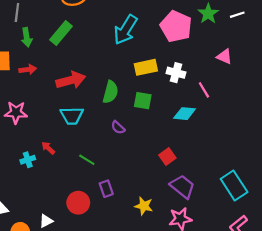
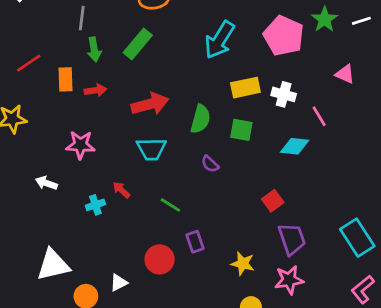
purple trapezoid: (182, 187) -> (292, 239), turned 32

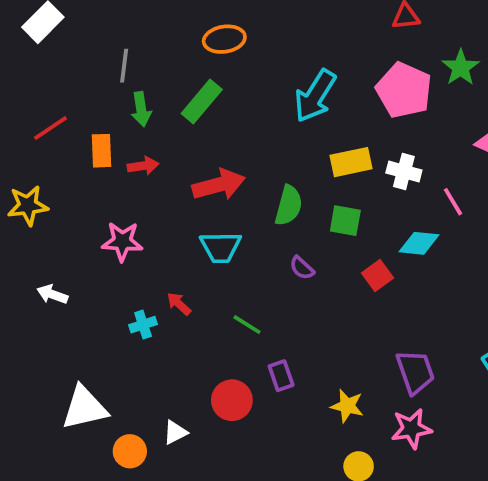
white arrow: (46, 183) -> (52, 294), moved
red square: (273, 201) -> (377, 275), moved

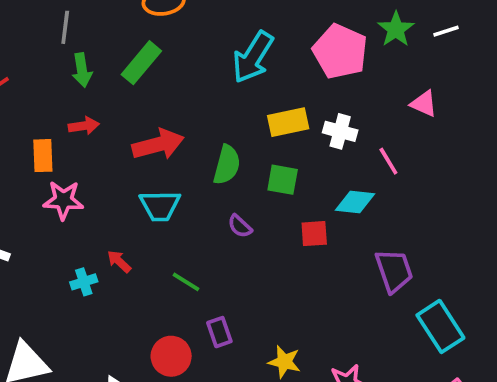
orange rectangle: (101, 151) -> (43, 156), moved
red square: (377, 275) -> (314, 234), turned 32
purple trapezoid: (415, 372) -> (394, 271), moved

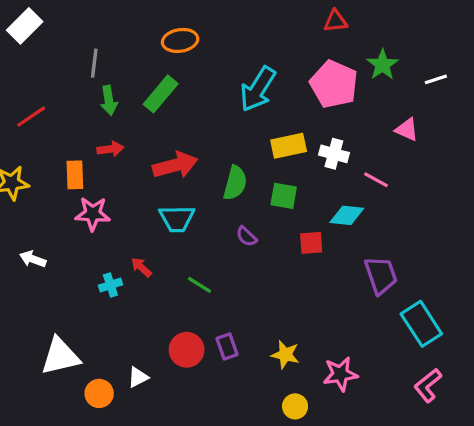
white line: (446, 31) -> (436, 79), moved
pink line: (388, 161) -> (376, 180), turned -30
purple rectangle: (219, 332) -> (227, 347), moved

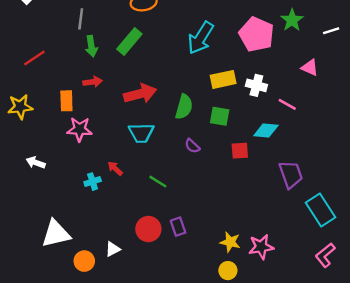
yellow star: (285, 355) -> (230, 242), moved

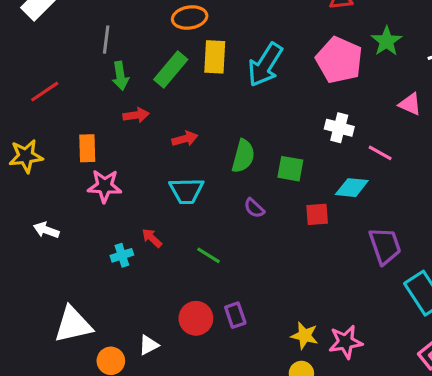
yellow rectangle: (223, 79) -> (215, 57), moved, turned -75
red arrow: (93, 82) -> (136, 115), moved
red arrow: (140, 94) -> (185, 139), size x0.6

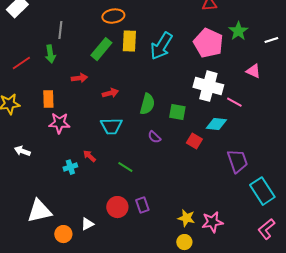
green arrow: (120, 76) -> (50, 54), moved
white cross: (339, 128) -> (208, 86), size x1.6
red square: (317, 214) -> (194, 141), turned 35

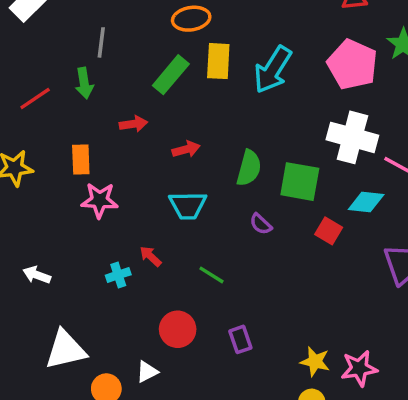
green square: (177, 112) -> (300, 182), size x1.4
white arrow: (22, 151) -> (37, 275), moved
red circle: (117, 207) -> (178, 329), moved

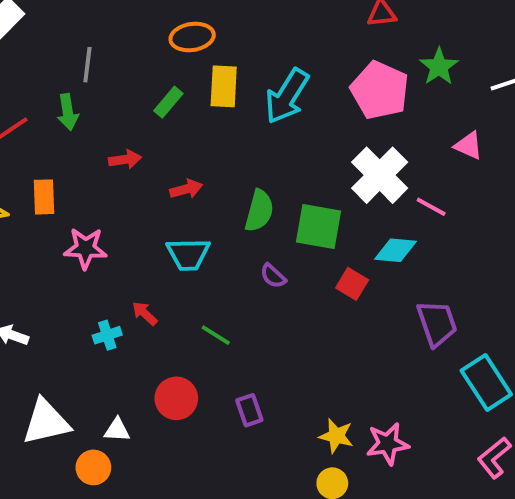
green rectangle: (171, 75) -> (168, 102), size x0.7
white cross: (352, 137) -> (380, 175), turned 30
orange rectangle: (81, 160) -> (44, 197), moved
white triangle: (147, 372) -> (117, 430), moved, turned 30

